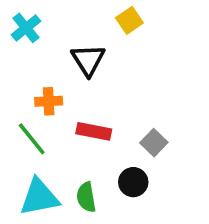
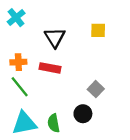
yellow square: (129, 20) -> (98, 30), moved, turned 35
orange cross: (49, 101) -> (18, 62), moved
red rectangle: (94, 131) -> (50, 68), moved

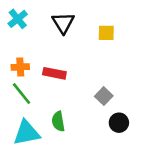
black triangle: (55, 37) -> (63, 23), moved
black circle: (83, 114) -> (119, 123), moved
green semicircle: (54, 123) -> (58, 121), moved

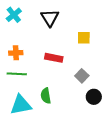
yellow square: (106, 33) -> (84, 38), moved
red rectangle: (54, 73) -> (54, 58), moved
green line: (22, 94) -> (17, 74), turned -48

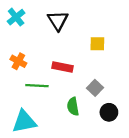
orange cross: (16, 53) -> (18, 61), turned 32
green line: (17, 74) -> (37, 86), moved
green semicircle: (46, 96) -> (73, 106), moved

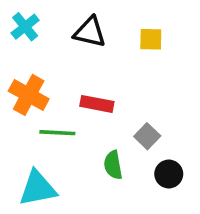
black triangle: (58, 21) -> (90, 32), turned -45
yellow square: (97, 44) -> (151, 39), moved
orange cross: (18, 61) -> (29, 95), size x1.5

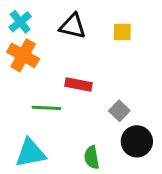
orange cross: (29, 95) -> (23, 55), moved
green semicircle: (113, 165) -> (92, 157), moved
black circle: (169, 174) -> (137, 141), size x1.4

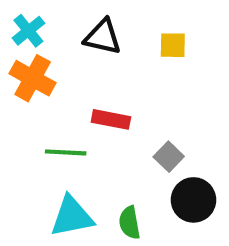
cyan triangle: (30, 153) -> (72, 216), moved

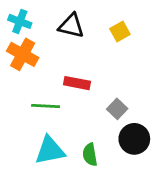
cyan cross: (28, 31) -> (20, 21), turned -30
yellow square: (173, 45) -> (120, 32), turned -30

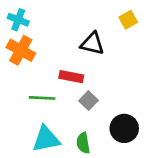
black triangle: (71, 26) -> (92, 44), moved
yellow square: (120, 32) -> (128, 20), moved
gray square: (117, 109) -> (88, 101), moved

